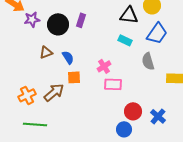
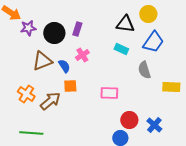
brown triangle: (46, 52) -> (42, 61), size x1.5
pink cross: (104, 66) -> (82, 55), moved
orange cross: (27, 95) -> (26, 94), moved, turned -30

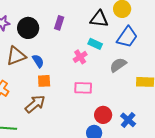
purple rectangle: (77, 29) -> (59, 23), moved
pink cross: (82, 55) -> (80, 57), moved
gray semicircle: (144, 70) -> (118, 65), turned 72
brown arrow: (50, 101) -> (35, 104), moved

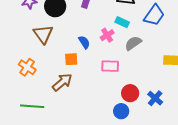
brown triangle: (16, 56) -> (43, 34), turned -45
blue semicircle: (38, 61) -> (84, 42), moved
gray semicircle: (118, 65) -> (133, 43), moved

